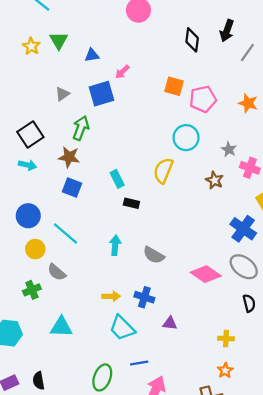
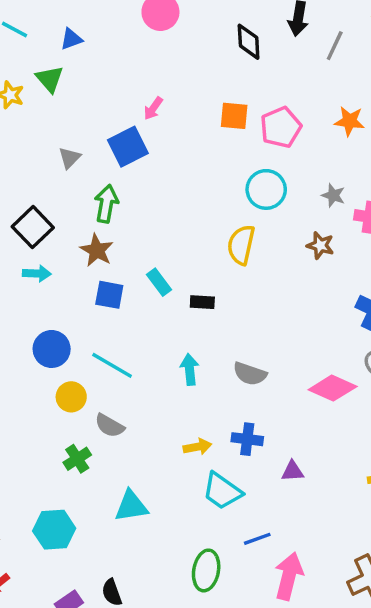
blue triangle: (92, 55) -> (71, 39), moved
brown star: (69, 157) -> (97, 250), turned 30
cyan rectangle: (117, 179) -> (159, 282), moved

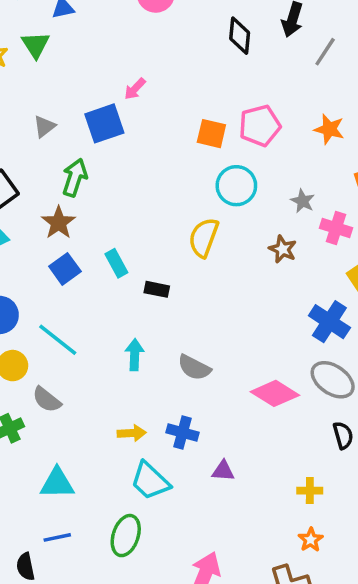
orange square: (234, 116) -> (211, 134), moved
blue square: (109, 295) -> (65, 269), turned 36
blue line: (257, 539) -> (57, 537), moved
green ellipse: (206, 570) -> (126, 536), moved

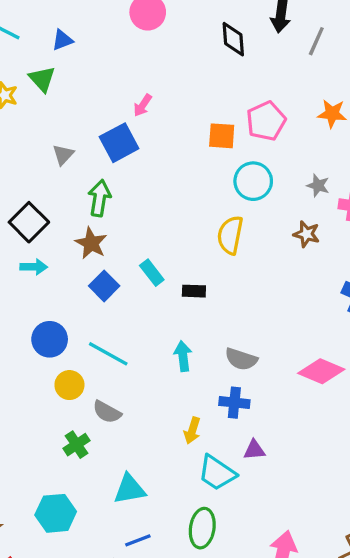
yellow arrow: (132, 433) -> (192, 431), turned 120
blue cross: (182, 433) -> (234, 403), moved
purple triangle: (223, 471) -> (254, 450), moved

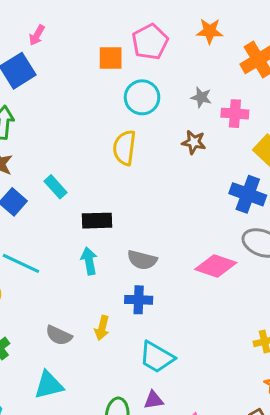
black rectangle: (194, 291) -> (97, 221), moved, size x1.4
gray semicircle: (107, 412) -> (59, 335), moved
purple triangle: (254, 450) -> (154, 400), moved
cyan trapezoid: (217, 473) -> (157, 357), moved

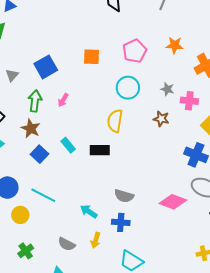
pink arrow: (37, 35) -> (63, 100), moved
orange square: (111, 58) -> (92, 57), moved
black rectangle: (97, 221) -> (100, 150), moved
cyan arrow: (89, 261) -> (89, 211), moved, turned -48

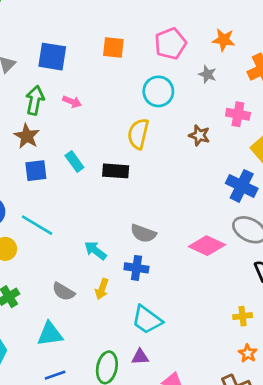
blue square: (46, 67) -> (52, 57), turned 35
gray star: (167, 89) -> (208, 74), moved
pink arrow: (63, 100) -> (72, 102), turned -104
blue square: (39, 154) -> (36, 171), turned 36

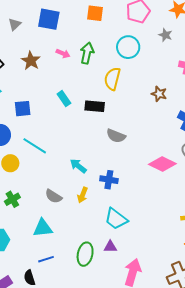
green arrow: (35, 100) -> (87, 53), moved
brown star: (199, 135) -> (159, 94), moved
brown star: (27, 136) -> (31, 61), moved
blue square: (36, 171) -> (23, 109), moved
gray semicircle: (143, 233) -> (116, 136), moved

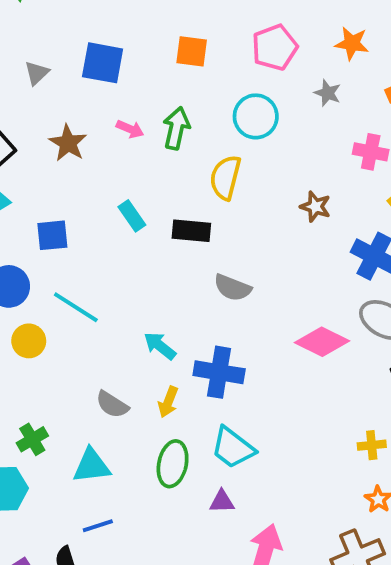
blue cross: (109, 180) -> (219, 372), size x1.4
green cross: (12, 199) -> (32, 439), moved
green ellipse: (85, 254) -> (173, 464), moved

